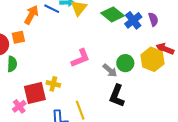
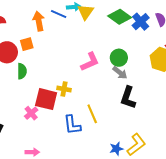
orange arrow: (31, 15) -> (39, 21), turned -36
green circle: (125, 63) -> (119, 58), moved
red square: (35, 93) -> (46, 99), turned 30

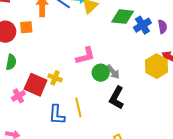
green diamond: (120, 17) -> (123, 17), turned -40
green circle: (119, 58) -> (101, 73), moved
green semicircle: (22, 71) -> (11, 62), moved

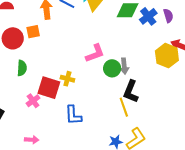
gray arrow: (113, 72) -> (124, 66), turned 42
yellow line: (78, 107) -> (124, 107), moved

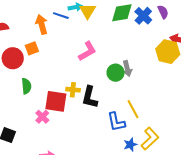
pink L-shape: (95, 53) -> (87, 51), moved
black L-shape: (131, 92) -> (90, 97), moved
blue L-shape: (73, 115) -> (116, 122), moved

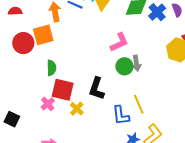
orange square: (32, 48) -> (43, 35), size x1.5
pink L-shape: (87, 51) -> (119, 42), moved
green semicircle: (26, 86) -> (51, 68), moved
yellow cross: (73, 90) -> (77, 109), moved, turned 32

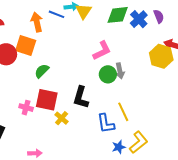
orange square: (43, 35) -> (26, 46), turned 35
green semicircle: (51, 68) -> (42, 71), moved, turned -133
pink cross: (48, 104) -> (26, 108), moved, turned -32

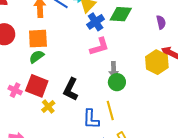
blue cross: (139, 19) -> (96, 22), moved
orange square: (26, 46) -> (38, 39), moved, turned -30
green circle: (108, 74) -> (117, 82), moved

